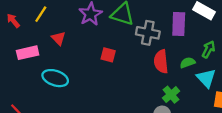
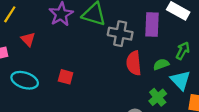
red square: (108, 55) -> (66, 77), moved
green cross: (171, 95) -> (158, 97), moved

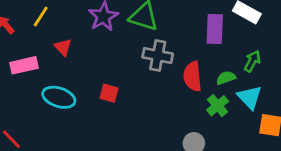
gray cross: (120, 34) -> (158, 56), moved
green cross: (158, 97) -> (218, 106), moved

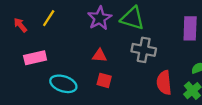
red triangle: (63, 47) -> (100, 56), moved, turned -42
red semicircle: (192, 76) -> (164, 83), moved

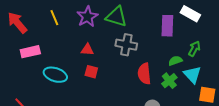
yellow line: (49, 18) -> (54, 18), moved, turned -56
red arrow: (20, 25) -> (17, 23), size x1.6

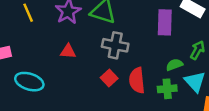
red square: (91, 72) -> (109, 78), moved, turned 32
green cross: (169, 81) -> (167, 89), turned 35

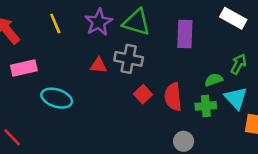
purple rectangle: (165, 22) -> (185, 34), moved
gray cross: (115, 45) -> (129, 59), moved

